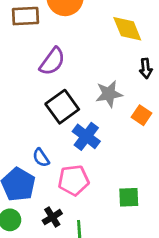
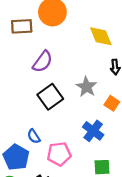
gray star: (109, 94) -> (87, 87), turned -30
blue cross: (86, 136) -> (93, 131), moved

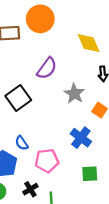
purple semicircle: (43, 62) -> (47, 68), moved
black square: (50, 97) -> (18, 98), moved

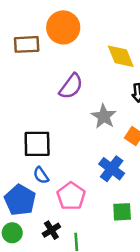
black square: (18, 98) -> (37, 144), moved, turned 35
pink pentagon: (47, 161) -> (71, 196), turned -30

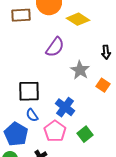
yellow diamond: (121, 56) -> (78, 19), moved, turned -35
blue cross: (112, 169) -> (65, 107), moved
green square: (122, 212) -> (85, 134), moved, turned -35

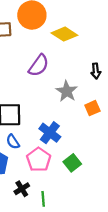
orange square: (103, 85) -> (92, 108), turned 32

